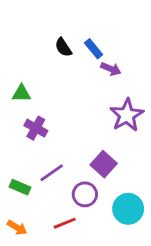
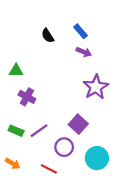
blue rectangle: (94, 49) -> (81, 31), moved
green rectangle: (20, 187) -> (16, 131), moved
red line: (65, 223) -> (49, 169), turned 49
orange arrow: (17, 228) -> (13, 164), moved

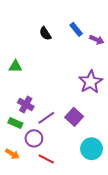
purple arrow: (84, 52) -> (97, 40), moved
purple cross: (27, 97) -> (26, 104), moved
purple line: (39, 131) -> (46, 118), moved
purple circle: (64, 147) -> (34, 138), moved

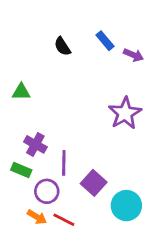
purple square: (74, 117) -> (94, 183), moved
purple line: (46, 118) -> (64, 163), turned -54
orange arrow: (12, 154) -> (37, 217), moved

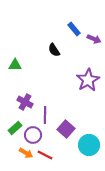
black semicircle: (62, 46) -> (54, 50), moved
green rectangle: (21, 170) -> (15, 128), moved, turned -64

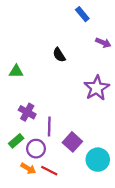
blue rectangle: (74, 29) -> (82, 14), moved

